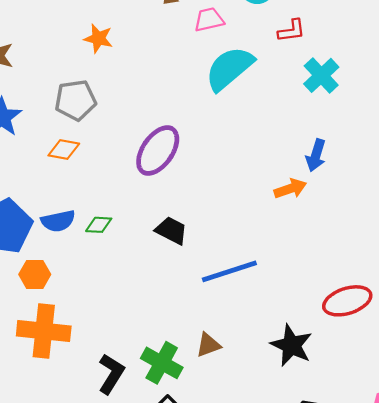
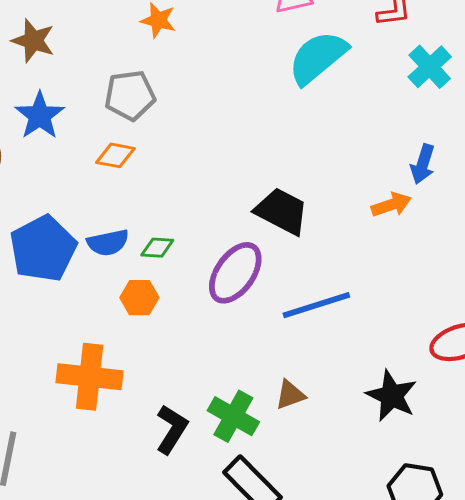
purple ellipse: (158, 151) -> (235, 273), moved
black trapezoid: (171, 231) -> (282, 211), moved, size x1.4
orange hexagon: (35, 274) -> (139, 298), moved

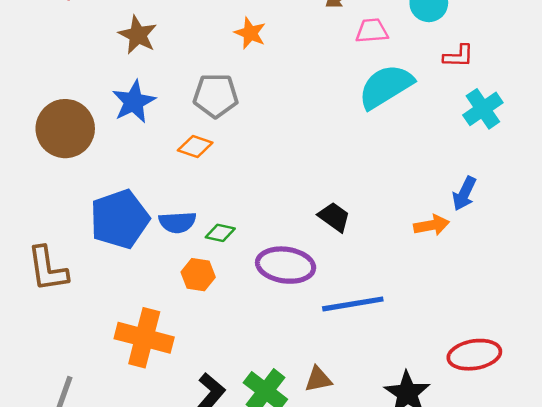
black trapezoid: (282, 211) -> (334, 217), size x0.7
purple ellipse: (235, 273) -> (286, 265), turned 54

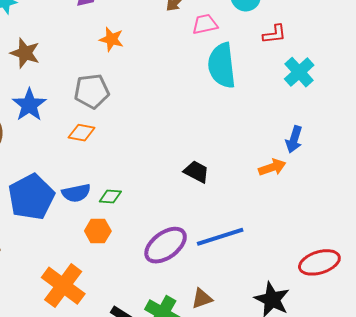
cyan semicircle: (386, 86) -> (222, 65), turned -57
purple ellipse: (286, 265) -> (166, 245), moved, turned -36
orange cross: (144, 338) -> (63, 286), turned 30

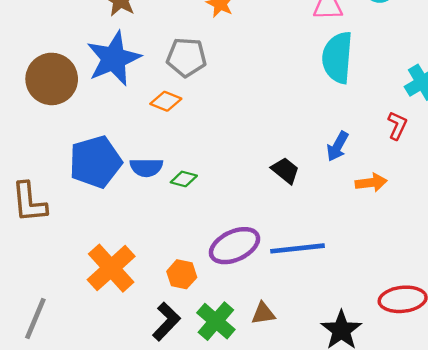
red L-shape: (274, 34) -> (397, 126), moved, turned -70
blue star: (29, 105) -> (114, 59), size x1.4
blue arrow: (294, 139) -> (338, 146), moved
orange hexagon: (98, 231) -> (182, 274), moved

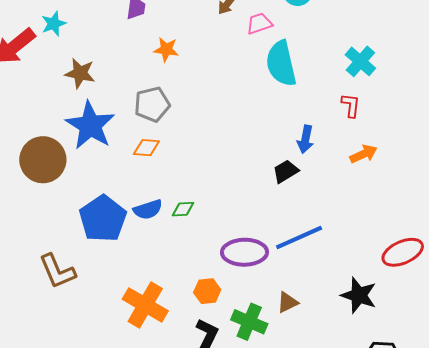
black trapezoid: (285, 170) -> (286, 171), moved, turned -52
orange arrow: (371, 183) -> (364, 154), moved
purple ellipse: (235, 246) -> (245, 252), turned 42

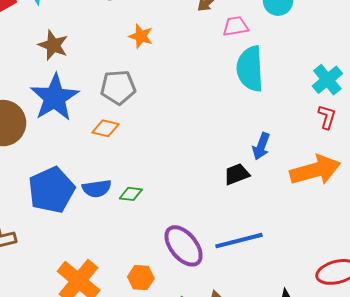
red L-shape: (351, 105) -> (327, 117), moved
orange arrow: (364, 154) -> (315, 170), size x1.8
purple ellipse: (245, 252) -> (184, 246), turned 42

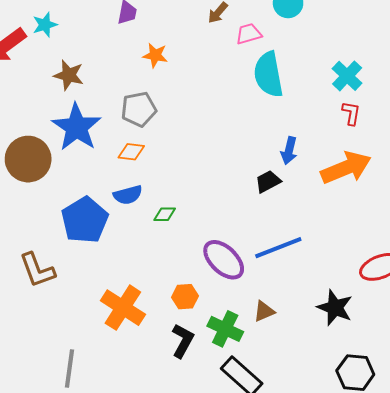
blue semicircle: (97, 189) -> (128, 195), moved

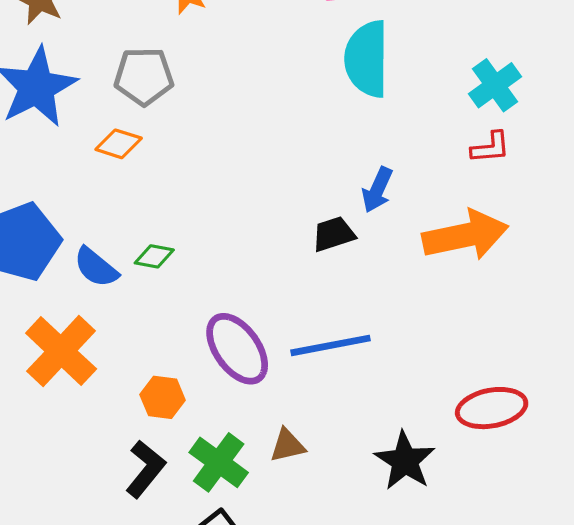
red L-shape: (351, 113) -> (490, 147), turned 65
blue semicircle: (128, 195) -> (96, 267), moved, turned 44
orange cross: (123, 308) -> (61, 351), moved

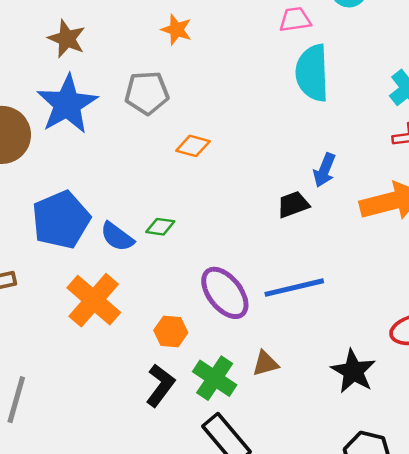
orange diamond: (119, 144) -> (193, 146), moved

